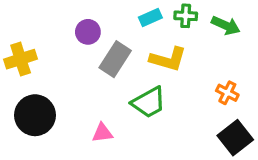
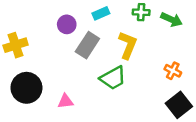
cyan rectangle: (150, 17) -> (101, 13), moved
yellow L-shape: (168, 59) -> (128, 45), turned -84
pink triangle: (102, 133) -> (66, 101), moved

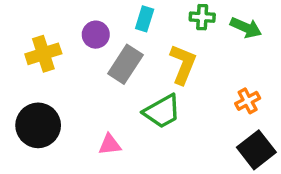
cyan rectangle: (101, 13) -> (145, 19), turned -49
yellow cross: (16, 45) -> (43, 54), moved
orange cross: (173, 71) -> (248, 101), turned 35
pink triangle: (66, 101) -> (110, 145), moved

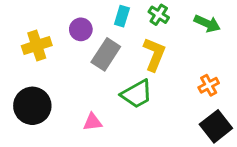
green cross: (202, 17) -> (159, 15), moved, turned 30

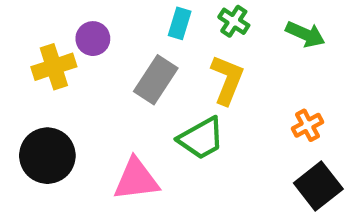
purple circle: (81, 29) -> (93, 39), moved
pink triangle: (93, 122) -> (136, 179), size x1.6

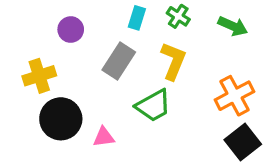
yellow cross: (54, 67) -> (39, 76), moved
orange cross: (307, 125) -> (235, 96), size x1.6
black circle: (47, 156) -> (61, 119), moved
pink triangle: (136, 179) -> (104, 137), size x0.6

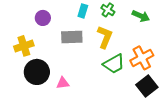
gray rectangle: (119, 61) -> (72, 37), turned 55
green trapezoid: (153, 106) -> (114, 64), moved

